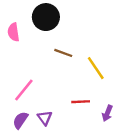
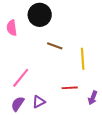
yellow line: (96, 68) -> (83, 59), turned 30
purple triangle: (45, 118) -> (39, 102), turned 40

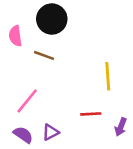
brown line: (55, 46) -> (44, 55), moved
purple semicircle: (18, 104) -> (23, 135), turned 91

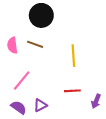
pink semicircle: (15, 36) -> (12, 45), moved
yellow line: (108, 76) -> (73, 56), moved

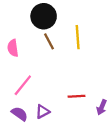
brown line: (35, 44) -> (49, 41), moved, turned 42
yellow line: (73, 56) -> (78, 37), moved

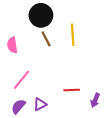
purple semicircle: (19, 114) -> (18, 106), turned -84

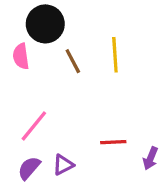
black circle: (41, 15) -> (45, 24), moved
pink semicircle: (12, 45) -> (21, 56), moved

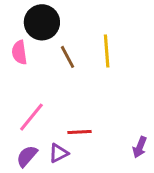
red line: (113, 142) -> (80, 132), moved

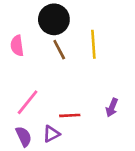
black circle: (42, 22) -> (54, 19), moved
purple arrow: (140, 147) -> (112, 108), moved
purple semicircle: (27, 156) -> (24, 136), turned 114

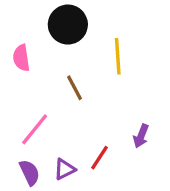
brown line: (59, 50) -> (75, 88), moved
red line: (70, 115) -> (99, 158), moved, turned -54

